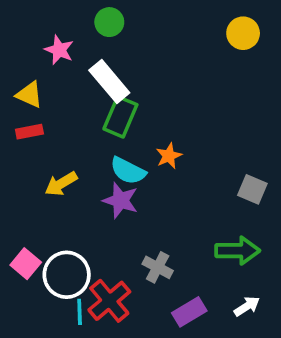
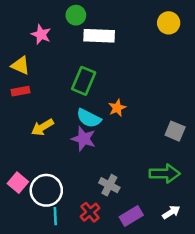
white rectangle: (109, 82) -> (99, 36), moved, turned -48
red cross: (109, 301) -> (90, 212), moved, size x0.7

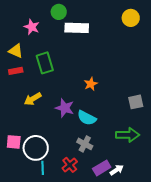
green rectangle: (84, 81) -> (45, 63), moved, turned -40
cyan semicircle: (89, 118) -> (87, 118), moved
gray square: (175, 131) -> (136, 102), turned -35
pink square: (18, 183) -> (14, 142), turned -35
white arrow: (171, 212) -> (117, 170), moved

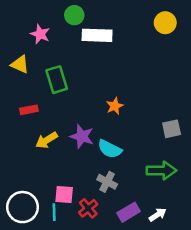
red rectangle: (16, 71) -> (29, 110), moved
yellow arrow: (33, 99) -> (47, 140), moved
pink square: (14, 142) -> (64, 194), moved
white circle: (36, 148) -> (23, 207), moved
white arrow: (117, 170) -> (158, 215), moved

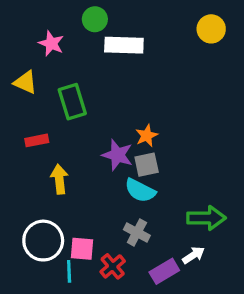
gray square: (172, 129) -> (147, 165), moved
purple star: (82, 136) -> (117, 155), moved
yellow arrow: (47, 140) -> (59, 179), turned 115
white circle: (23, 207) -> (43, 241), moved
white arrow: (158, 215) -> (193, 255), moved

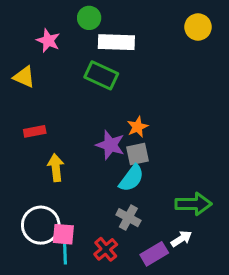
green rectangle: (72, 102) -> (101, 75), moved, turned -48
cyan semicircle: (140, 190) -> (131, 178), turned -80
pink square: (82, 249) -> (63, 234), moved

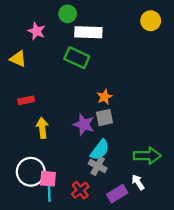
purple star: (110, 145) -> (84, 125), moved
cyan semicircle: (131, 178) -> (100, 150), moved
white arrow: (181, 239) -> (138, 182), turned -91

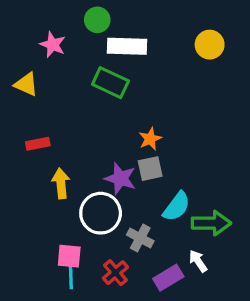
yellow circle: (151, 21) -> (210, 45), moved
cyan semicircle: (100, 150) -> (177, 207), moved
white circle: (31, 172) -> (101, 213), moved

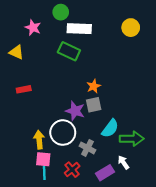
yellow arrow: (61, 183) -> (39, 140), moved

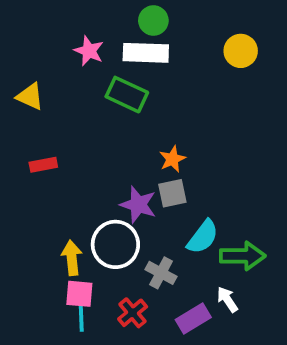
green circle: (61, 12) -> (153, 21), moved
pink star: (33, 28) -> (89, 51), moved

